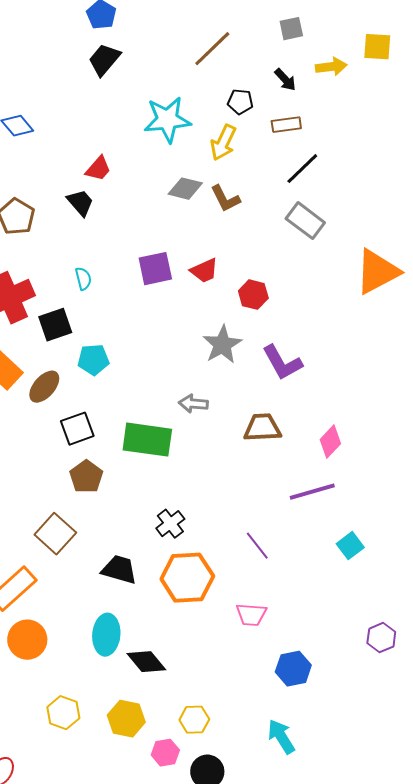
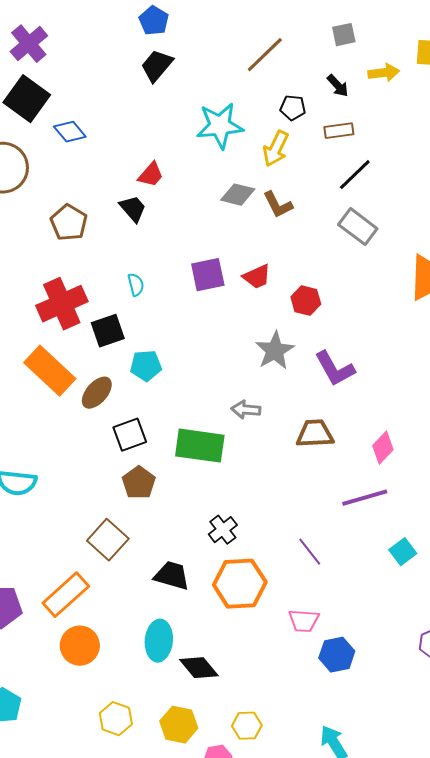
blue hexagon: (293, 669) -> (337, 655), moved

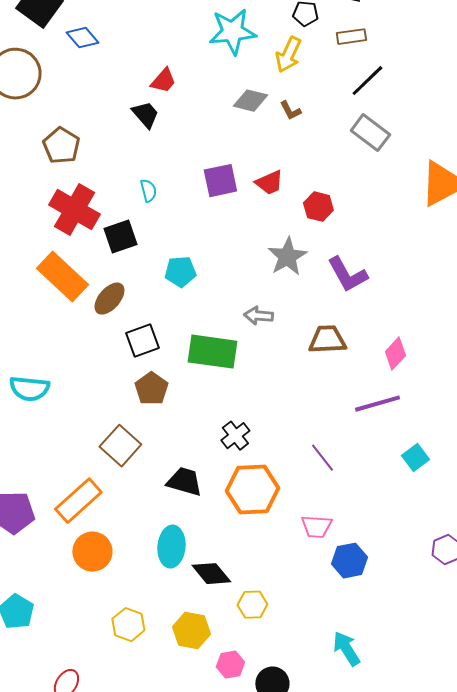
brown L-shape: (278, 205) -> (290, 111), size x0.7
brown pentagon: (69, 223) -> (61, 146), moved
red cross: (62, 304) -> (74, 210), turned -36
cyan pentagon: (146, 366) -> (180, 272), moved
yellow hexagon: (247, 726) -> (252, 605), moved

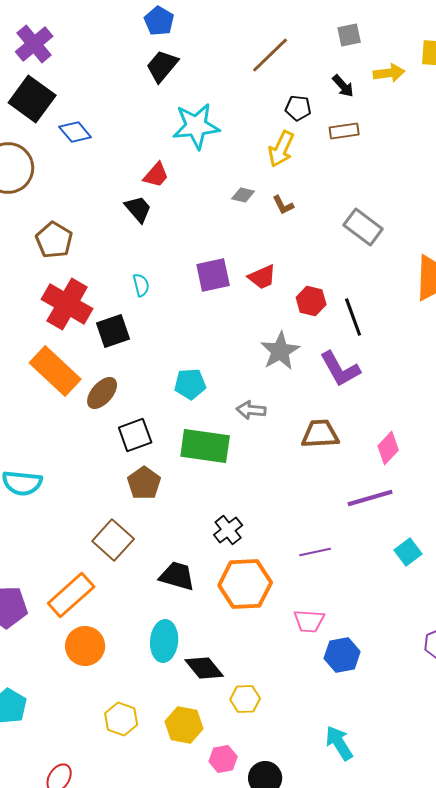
cyan star: (232, 32) -> (196, 126), moved
black line: (367, 81) -> (353, 317), moved, turned -66
gray diamond: (250, 101) -> (243, 195), size x0.7
cyan pentagon: (180, 272) -> (190, 384), moved
purple line: (322, 458) -> (315, 552), turned -64

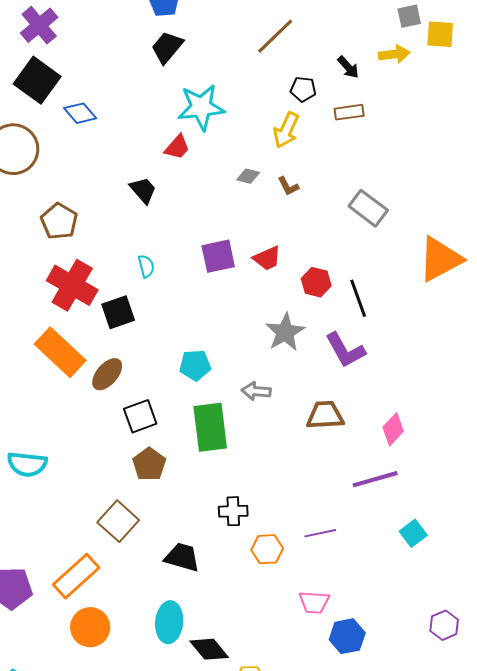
gray square: (349, 35) -> (409, 16), moved
red trapezoid: (156, 175) -> (177, 147), moved
green rectangle: (205, 446) -> (210, 427), turned 75
black cross: (228, 530) -> (233, 511), turned 36
orange hexagon: (245, 584) -> (267, 549), moved, size x0.6

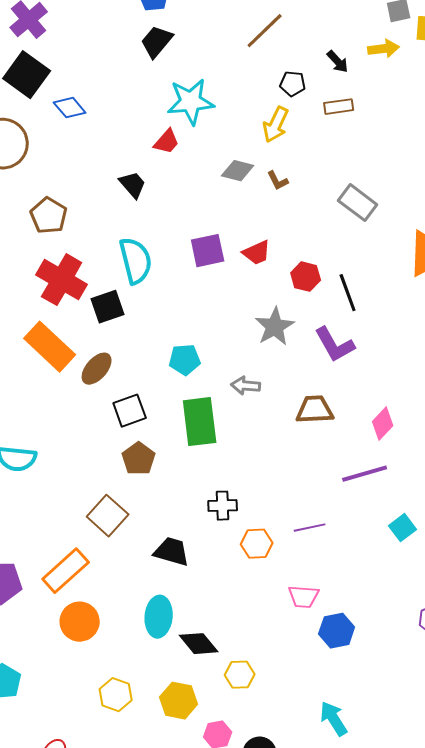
gray diamond: (248, 176) -> (238, 171), size x1.4
cyan semicircle: (146, 266) -> (136, 261), size x2.0

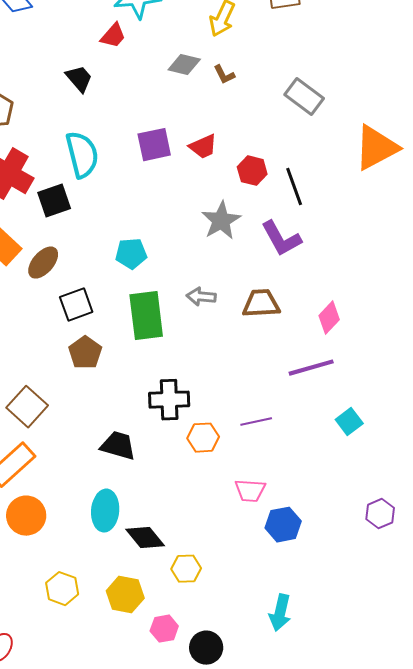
gray arrow: (246, 386) -> (201, 297), moved
black cross: (223, 506) -> (169, 400), size x1.4
brown square: (108, 516) -> (27, 407), moved
cyan arrow: (334, 719) -> (280, 613), turned -135

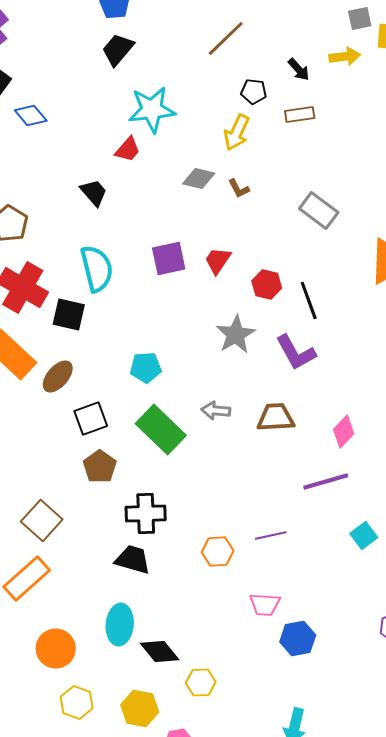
red trapezoid: (203, 147) -> (218, 260), turned 148
black square: (54, 201) -> (69, 314), turned 32
green rectangle: (146, 316) -> (161, 430), turned -39
black cross: (169, 400) -> (146, 514), moved
orange circle: (26, 516) -> (56, 648), moved

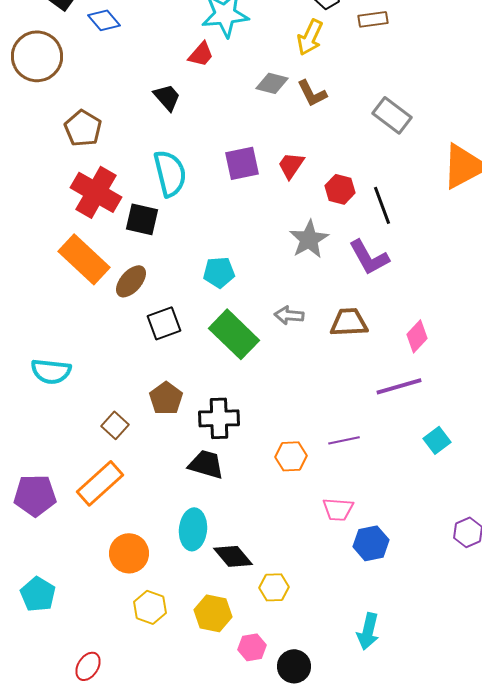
brown L-shape: (239, 188) -> (312, 93), size x1.4
brown pentagon: (100, 466) -> (166, 398), moved
brown square: (42, 520) -> (115, 425), size x0.7

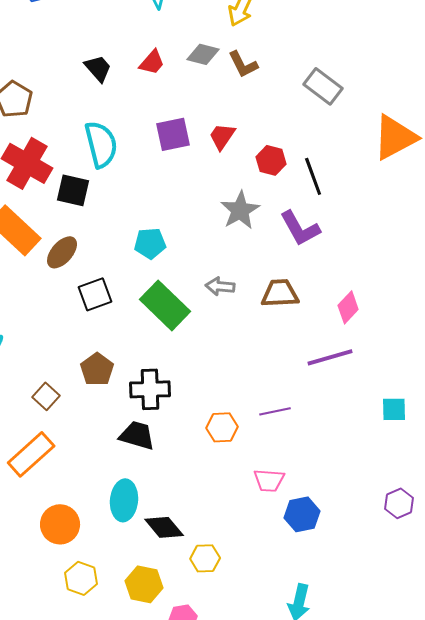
red trapezoid: (201, 54) -> (152, 62), moved
cyan square: (437, 440) -> (394, 409), moved, turned 36

